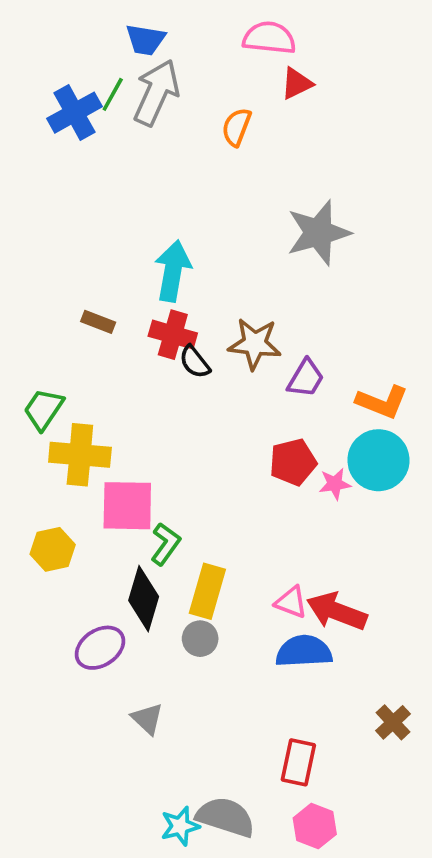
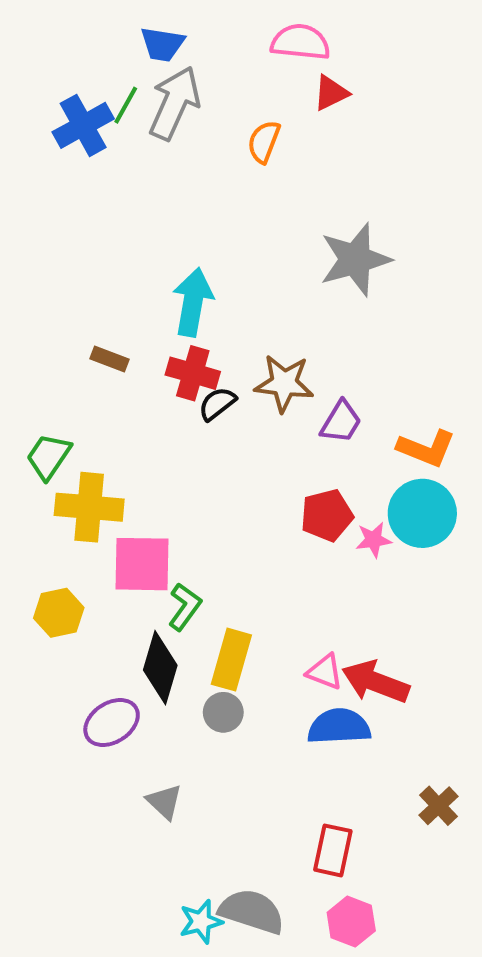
black semicircle: (195, 362) -> (217, 404), turned 90

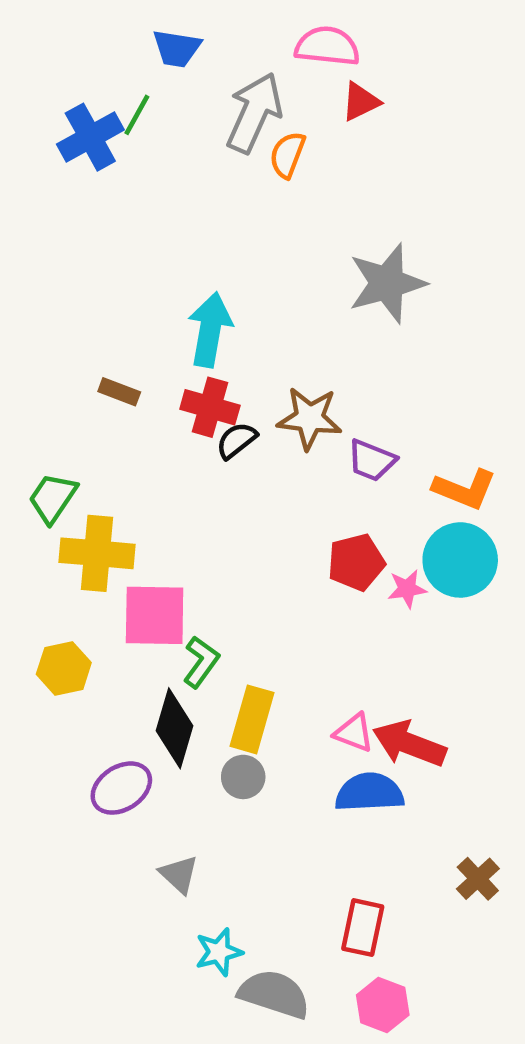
gray arrow: (175, 103) -> (254, 113), moved
purple trapezoid: (341, 422) -> (372, 460), turned 81
cyan star: (201, 922) -> (219, 952), moved

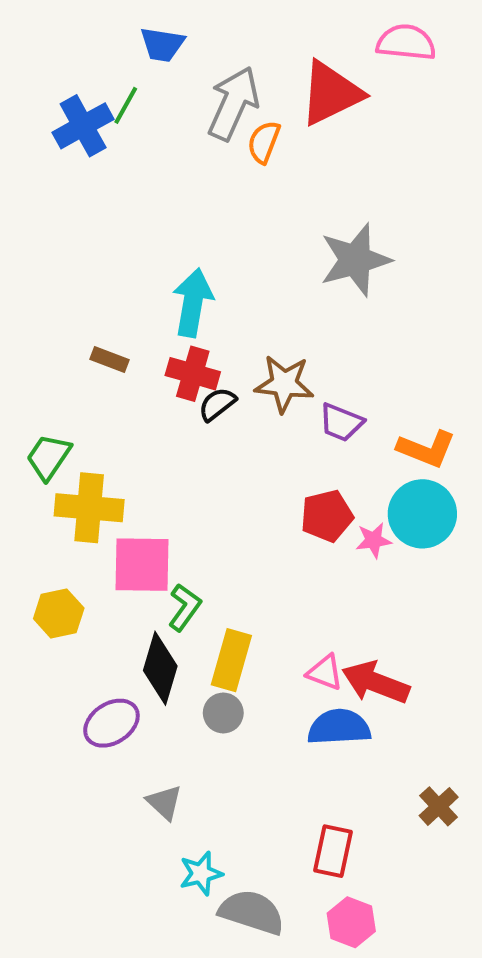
pink semicircle: (327, 46) -> (406, 42), moved
red triangle: (361, 102) -> (331, 93), size x1.8

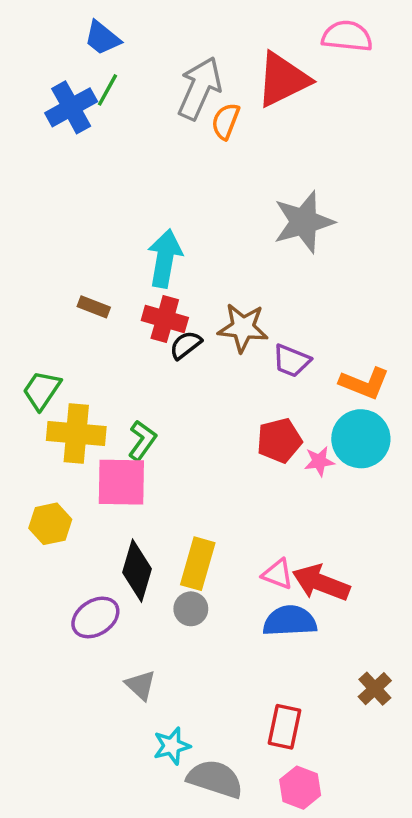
blue trapezoid: (162, 44) -> (102, 38), moved, turned 30
green L-shape: (185, 607) -> (142, 440), moved

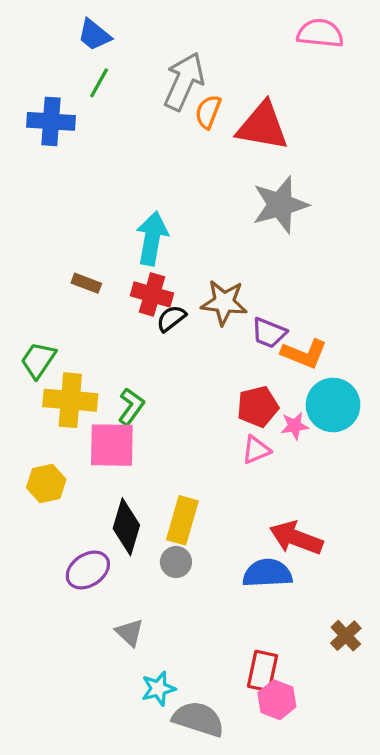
red triangle: (283, 80) -> (263, 126), moved, turned 36
blue cross: (71, 107) -> (51, 121), moved, turned 33
orange L-shape: (364, 383) -> (304, 354), moved
pink triangle: (278, 574) -> (256, 450), moved, turned -44
pink hexagon: (300, 788) -> (277, 700), moved

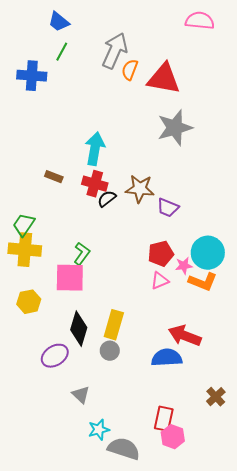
orange L-shape: (304, 354) -> (203, 282), moved
yellow cross: (70, 400) -> (25, 250), moved

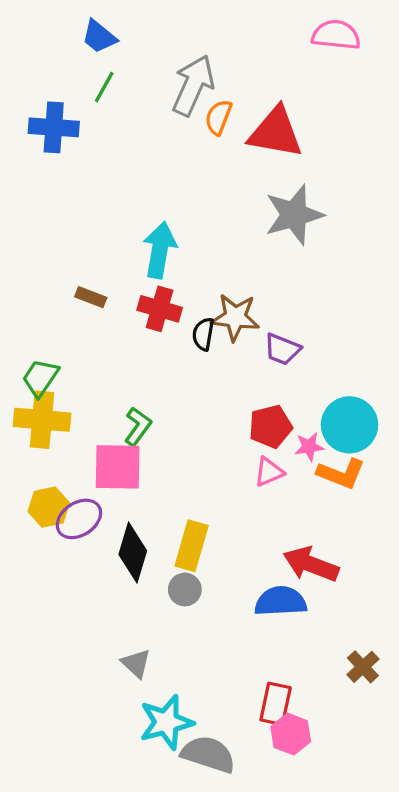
black semicircle: (107, 199) -> (203, 334), moved, turned -42
purple ellipse: (55, 356) -> (79, 519), moved
cyan star: (99, 430) -> (166, 722), size x1.5

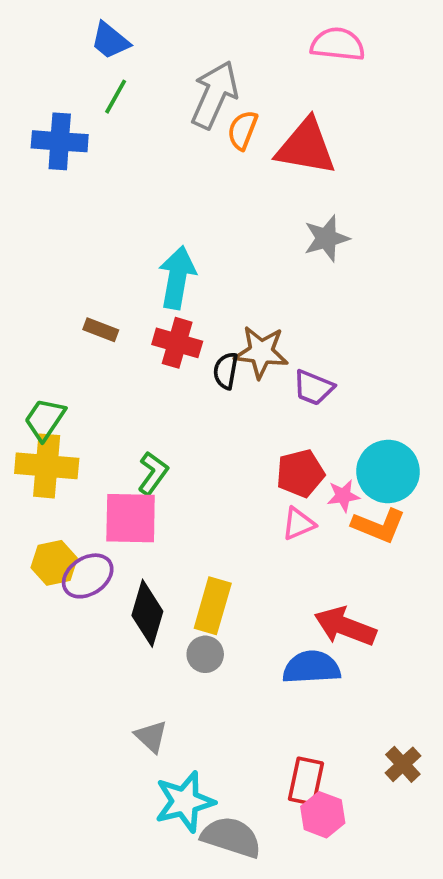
pink semicircle: (336, 35) -> (338, 44), moved
gray star: (294, 215) -> (326, 238), size x0.7
brown cross: (363, 667) -> (403, 764), moved

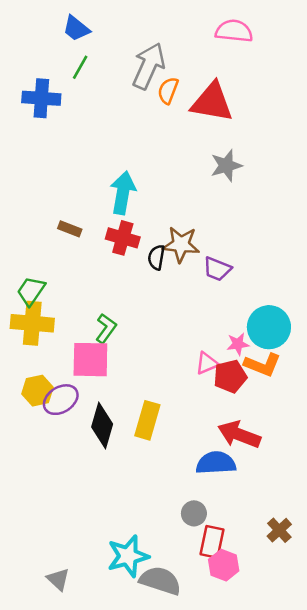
red pentagon: (300, 473) -> (230, 376), moved
gray circle: (205, 654) -> (194, 513), moved
gray triangle: (151, 736) -> (58, 579), moved

